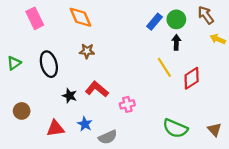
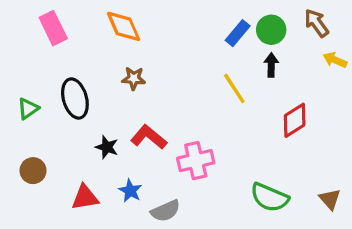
green triangle: (14, 63) -> (28, 109), moved
yellow line: (164, 67) -> (234, 88), moved
pink cross: (127, 104) -> (196, 161), size x1.5

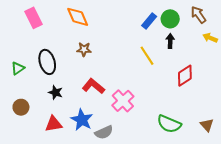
black star: (107, 147) -> (56, 92), moved
pink cross: (196, 161) -> (123, 101), turned -30
blue star: (130, 191) -> (82, 120), size x1.5

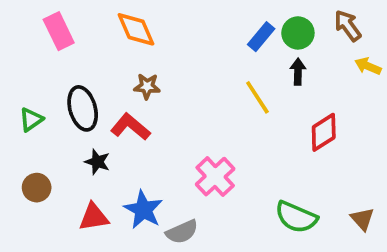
red L-shape: (93, 86) -> (130, 127), moved

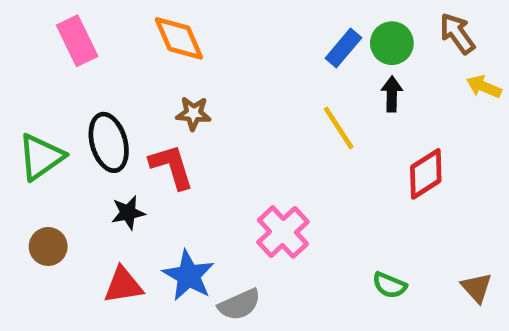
green triangle: (31, 119) -> (41, 157), size x1.5
red L-shape: (130, 127) -> (172, 167), turned 33
black star: (97, 162) -> (128, 213), turned -30
green semicircle: (296, 217) -> (389, 285), size x0.6

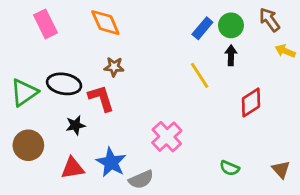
black ellipse: (109, 142) -> (64, 84), turned -64
brown circle: (48, 246) -> (28, 145), size x1.4

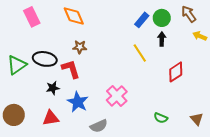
brown circle: (28, 145) -> (14, 115), moved
blue star: (111, 162) -> (78, 102), moved

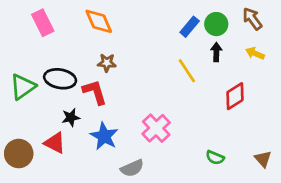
yellow arrow: (200, 36) -> (255, 53), moved
red triangle: (51, 118) -> (55, 143), moved, turned 36

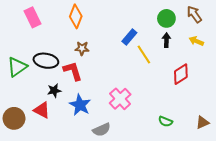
orange diamond: (99, 21) -> (76, 16), turned 45
blue rectangle: (190, 27) -> (129, 37), moved
brown triangle: (263, 159) -> (203, 122), turned 48

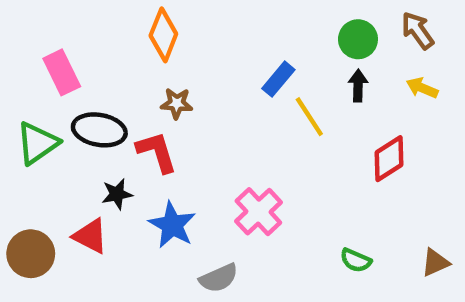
pink rectangle: (33, 17) -> (62, 72), moved

